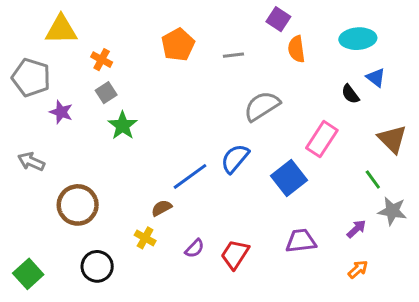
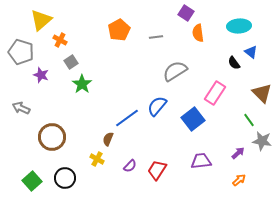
yellow triangle: (61, 30) -> (41, 20), turned -40
orange cross: (102, 60) -> (60, 40), moved
brown semicircle: (162, 208) -> (108, 139), turned -40
green square: (28, 274) -> (32, 181), moved

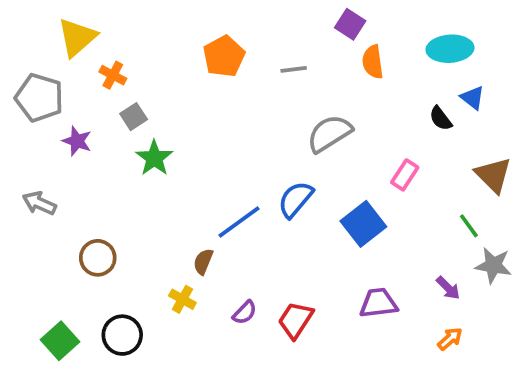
pink rectangle: (215, 93) -> (405, 175), size x0.7
brown circle: (52, 137) -> (98, 258), size x0.7
purple arrow: (238, 153) -> (448, 288), turned 88

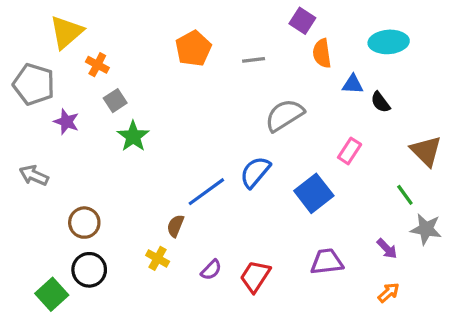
blue triangle: (473, 98) -> (353, 84), moved, turned -35
black circle: (122, 335) -> (89, 270), moved

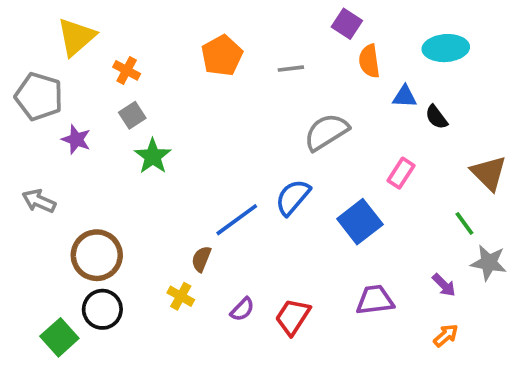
orange cross: (97, 65) -> (127, 70), moved
brown circle: (84, 223) -> (97, 255), size x1.4

